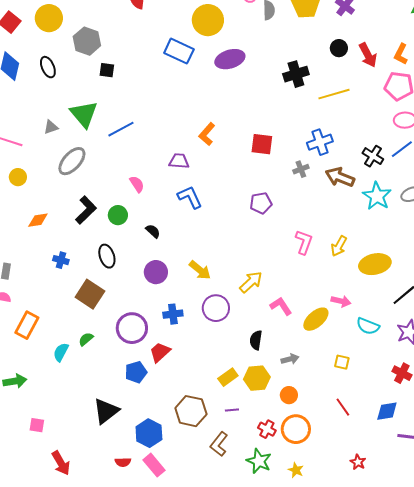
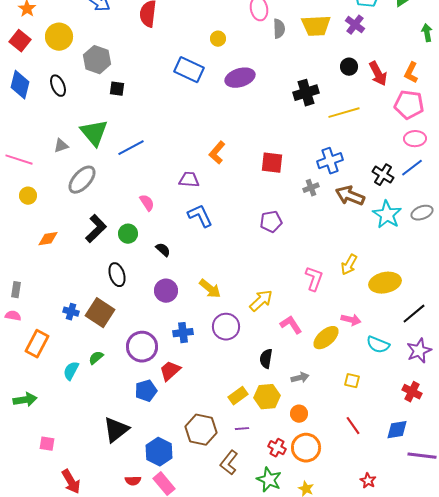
yellow circle: (208, 20) -> (218, 39), size x0.5
pink L-shape: (304, 242) -> (314, 279), moved
blue cross: (61, 260) -> (71, 312), moved

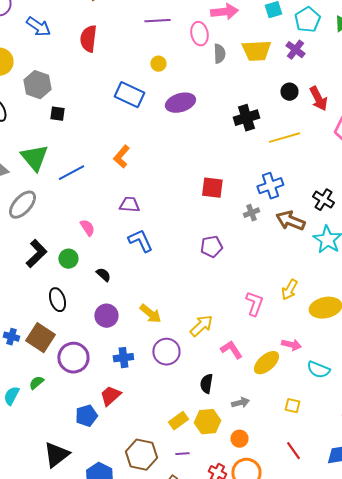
orange L-shape: (217, 153) -> (121, 157), moved
purple circle: (142, 347) -> (73, 358), moved

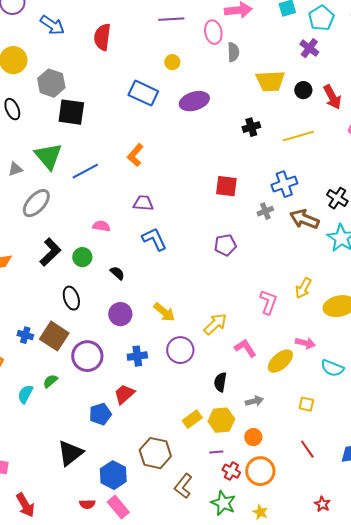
yellow trapezoid: (256, 51) -> (270, 81), moved
black square: (57, 114) -> (71, 112), size x1.8
black cross: (246, 118) -> (251, 127), moved, size x0.7
pink semicircle: (87, 228) -> (101, 226), turned -48
purple line: (182, 454) -> (216, 452), moved

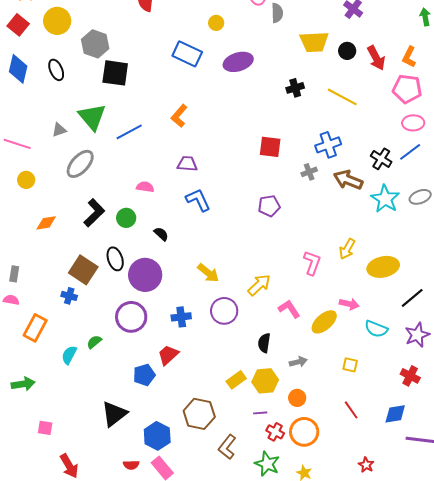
yellow line: (298, 136) -> (342, 97), turned 44
purple circle: (120, 314) -> (145, 275), moved, size x1.4
brown square: (54, 336) -> (83, 270), moved

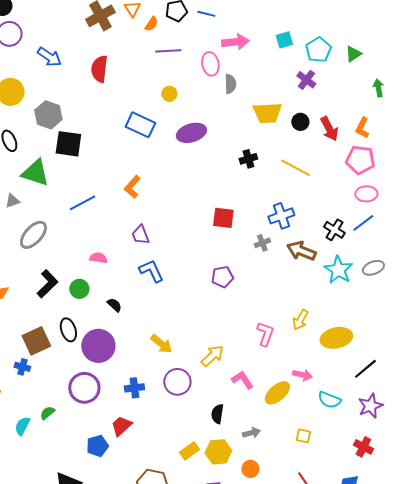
green triangle: (92, 117) -> (35, 173), moved, turned -32
purple trapezoid: (187, 164) -> (140, 235), turned -115
brown square: (83, 270) -> (36, 341), turned 32

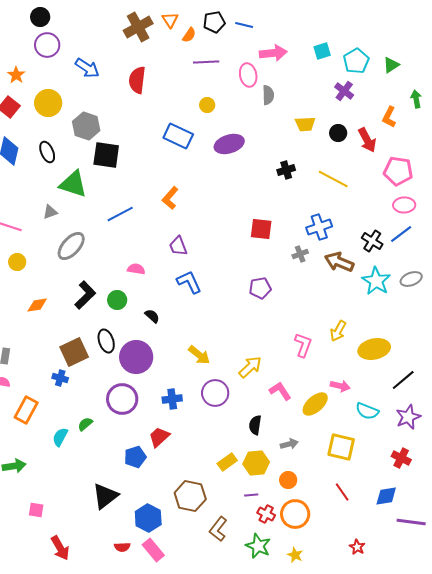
yellow trapezoid: (267, 113) -> (305, 124), size x0.7
orange L-shape: (362, 128) -> (389, 117), moved
yellow square: (303, 436) -> (341, 447), size x1.8

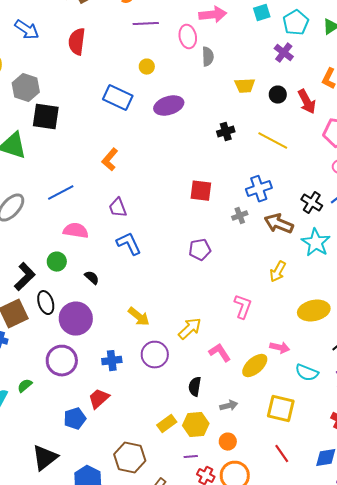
blue line: (120, 214) -> (61, 193), moved
pink semicircle: (136, 269) -> (76, 231), size x1.4
black L-shape: (85, 295) -> (25, 277), moved
yellow arrow: (338, 331) -> (278, 272), moved

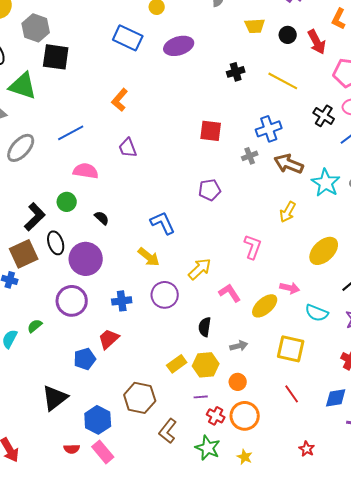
black cross: (312, 203) -> (324, 116), moved
blue L-shape: (129, 244) -> (163, 223), moved
yellow ellipse: (314, 311) -> (324, 251), turned -32

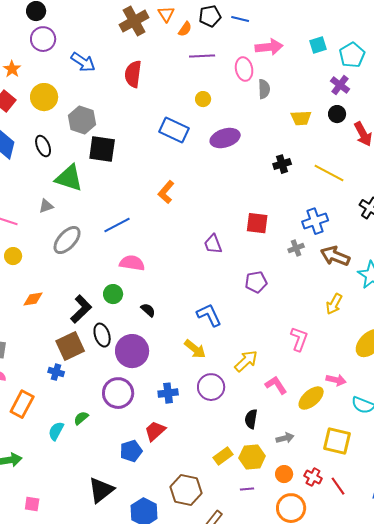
black circle: (288, 35) -> (337, 114), moved
purple trapezoid: (128, 148) -> (213, 244), moved
red cross: (216, 416) -> (313, 477), moved

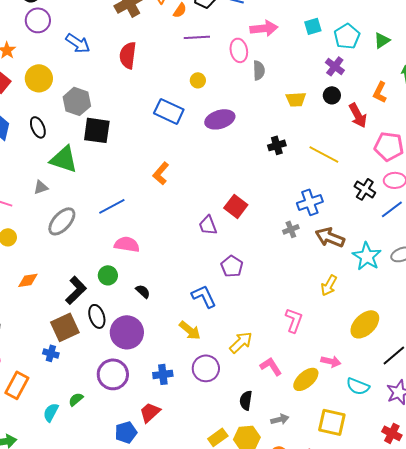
red square: (257, 223) -> (236, 206), moved, turned 30
purple pentagon: (256, 282) -> (232, 266), moved, turned -30

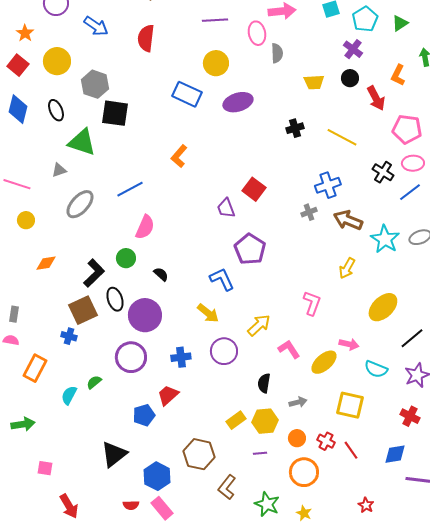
yellow circle: (198, 80) -> (216, 63), size x1.6
pink semicircle: (127, 244) -> (145, 227), turned 105
purple pentagon: (232, 266) -> (250, 249), size x1.4

